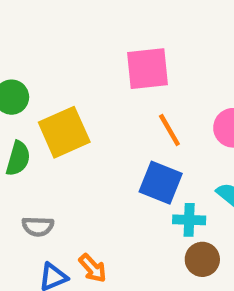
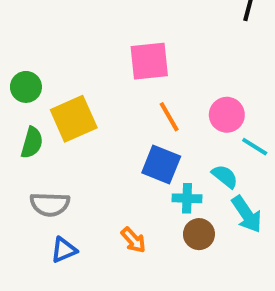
gray semicircle: (38, 226) -> (50, 204), size x1.4
orange arrow: (93, 268) -> (133, 240), moved

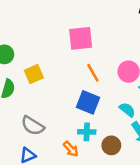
yellow square: (74, 119) -> (34, 74), size x0.7
cyan cross: (187, 198) -> (87, 132), moved
gray semicircle: (50, 204) -> (33, 126), moved, turned 30

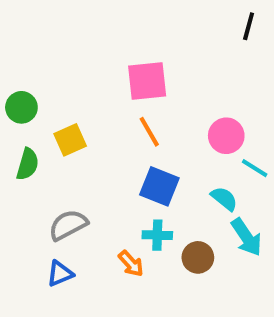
orange line: (93, 73) -> (149, 132), moved
gray semicircle: (33, 126) -> (68, 225), turned 120

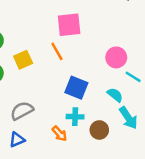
orange line: (149, 132) -> (57, 51), moved

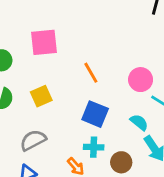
pink square: (69, 25) -> (44, 42), moved
orange line: (57, 51) -> (91, 73), moved
yellow square: (23, 60) -> (41, 96), moved

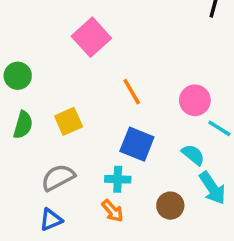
pink square: (44, 42) -> (91, 37), moved, turned -36
cyan cross: (94, 147) -> (118, 179), moved

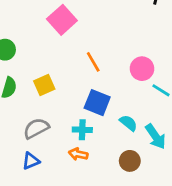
cyan semicircle: (193, 155) -> (128, 123), moved
brown circle: (170, 206) -> (130, 161), moved
orange arrow: (112, 211) -> (78, 154), turned 144

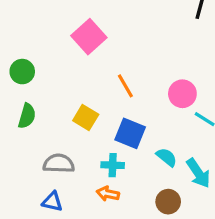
yellow square: (44, 85) -> (86, 118), moved, turned -35
gray semicircle: (36, 128) -> (59, 164), turned 30
blue triangle: (31, 161) -> (52, 202), turned 36

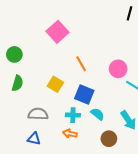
cyan semicircle: (167, 157) -> (98, 114), moved

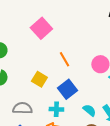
blue square: (84, 95) -> (67, 89), turned 30
cyan semicircle: (98, 114) -> (89, 110), moved

